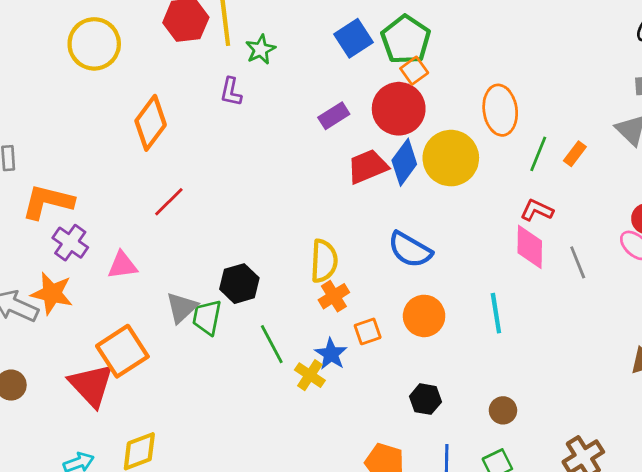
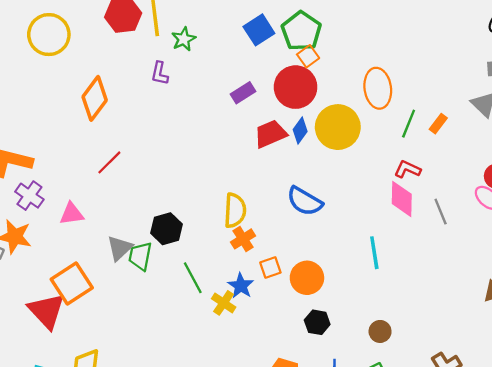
blue diamond: (404, 162) -> (300, 130), size x0.7
orange circle: (424, 316) -> (307, 278), moved

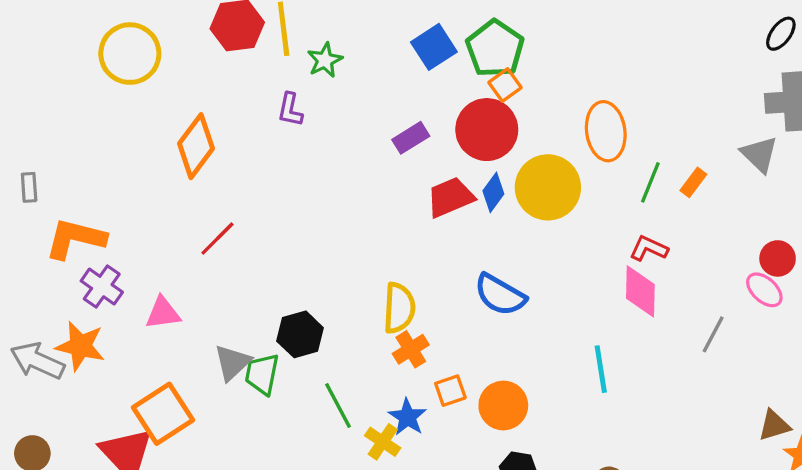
gray line: (441, 212) -> (713, 334), moved, turned 50

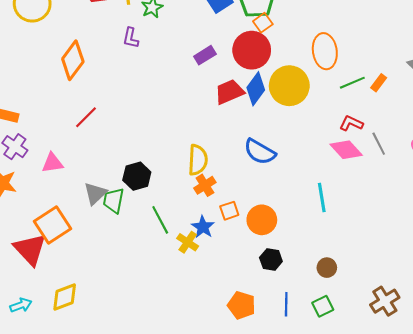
green line: (650, 182) -> (352, 83), turned 45
blue diamond: (493, 192) -> (256, 89), size x1.4
pink diamond: (640, 291) -> (346, 150), turned -44
gray line: (713, 334) -> (379, 144), moved, turned -55

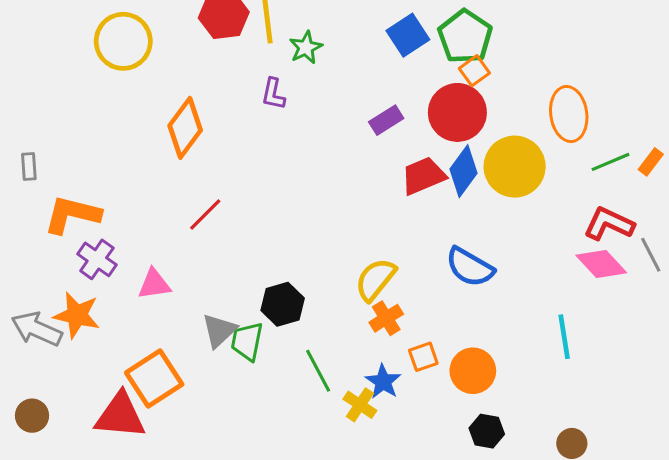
red L-shape: (351, 123) -> (609, 224), size x1.4
yellow semicircle: (198, 160) -> (375, 279), turned -144
red triangle: (30, 249) -> (120, 416), turned -42

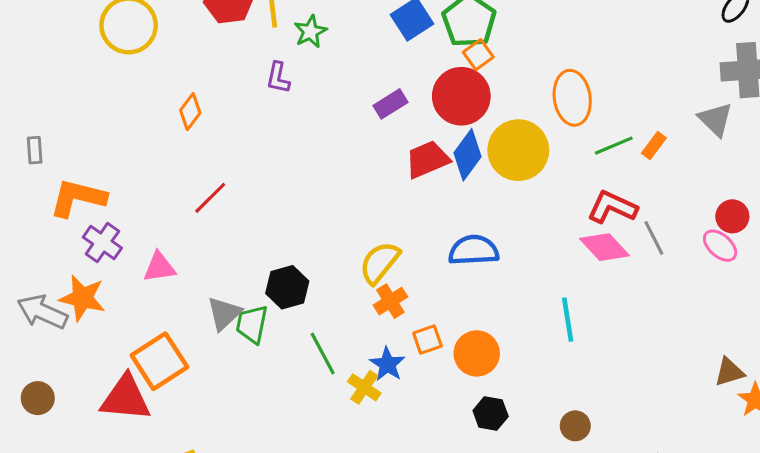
orange diamond: (185, 128) -> (190, 112), size x0.6
blue semicircle: (470, 267) -> (474, 250), turned 147

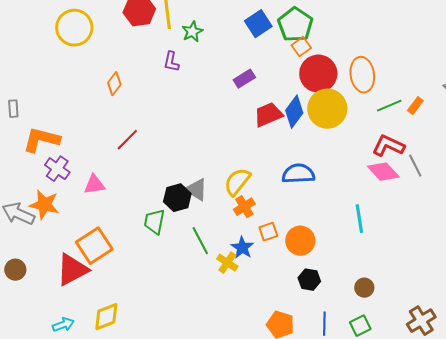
red circle: (461, 96) -> (318, 74), moved
gray triangle: (224, 313) -> (196, 190), moved, turned -45
red triangle: (126, 398) -> (72, 270), turned -33

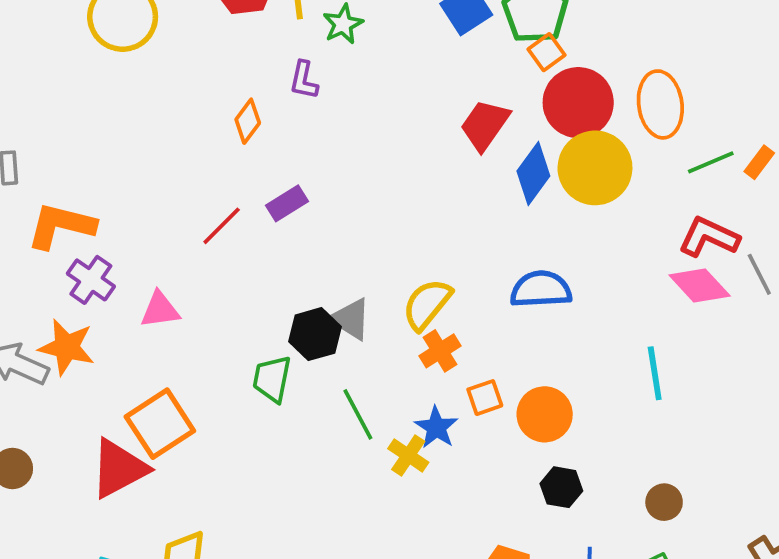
purple rectangle: (244, 79) -> (287, 203), moved
orange diamond: (114, 84) -> (248, 121), moved
red trapezoid: (268, 115) -> (485, 125), moved, turned -32

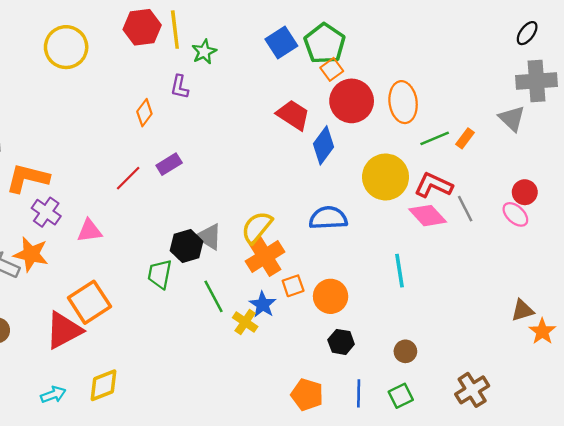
red trapezoid: (485, 125) -> (293, 115), turned 88
yellow circle: (595, 168) -> (386, 177), moved
orange cross: (440, 351) -> (265, 257), size x1.5

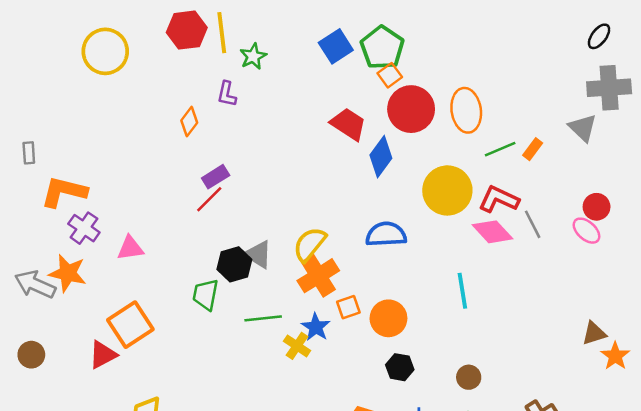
red line: (128, 178) -> (209, 199), moved
green line: (214, 296) -> (263, 318), turned -68
red triangle: (64, 330) -> (103, 355), size x0.7

